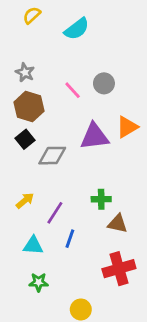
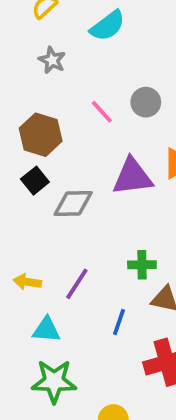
gray star: (25, 72) -> (52, 60), moved
yellow arrow: (25, 201) -> (27, 282), moved, turned -132
blue line: (70, 239) -> (119, 322), moved
green star: (39, 282) -> (54, 381), size x1.6

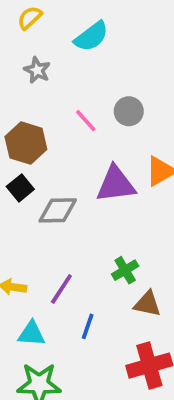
green cross: (142, 265) -> (125, 270), turned -30
blue line: (119, 322) -> (88, 326), moved

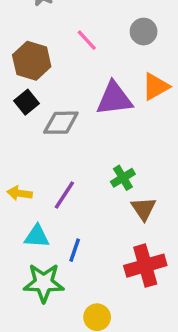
gray circle: (129, 111) -> (144, 32), moved
brown triangle: (147, 304) -> (144, 209), turned 44
blue line: (88, 326) -> (75, 250), moved

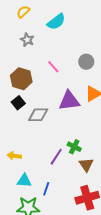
green cross: (123, 178) -> (74, 147), turned -32
purple line: (64, 195) -> (56, 157), moved

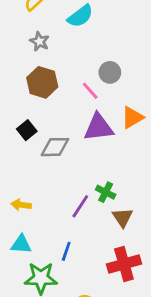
gray circle: (86, 62) -> (110, 72), moved
pink line: (53, 67) -> (90, 91), moved
brown hexagon: (21, 79) -> (42, 82), moved
cyan triangle: (24, 181) -> (21, 244), moved

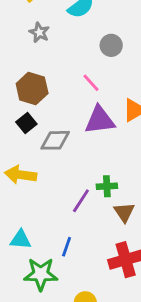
gray circle: (110, 72) -> (111, 45), moved
brown hexagon: (42, 82) -> (32, 88), moved
green cross: (106, 192) -> (107, 186), turned -30
yellow arrow: (21, 205) -> (21, 175), moved, size x1.5

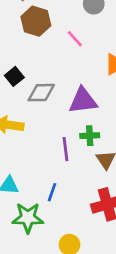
brown hexagon: (32, 88) -> (36, 21), moved
purple triangle: (100, 120) -> (83, 101), moved
purple line: (81, 201) -> (65, 149), turned -40

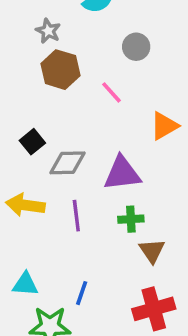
purple line: (65, 149) -> (76, 216), moved

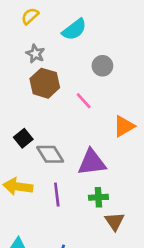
gray diamond: (68, 163) -> (50, 154), turned 60

